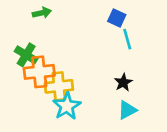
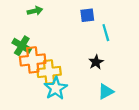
blue square: (117, 18) -> (87, 15), moved, turned -32
black star: (123, 82) -> (96, 62), moved

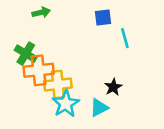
black star: (96, 62) -> (113, 87), moved
cyan triangle: (106, 92) -> (99, 108), moved

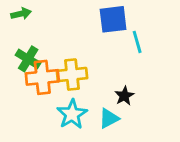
green arrow: (41, 12) -> (21, 14), moved
blue square: (103, 18) -> (113, 19), size x1.5
yellow cross: (58, 84) -> (72, 75), moved

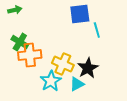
yellow cross: (72, 75) -> (63, 64), moved, turned 30
black star: (124, 96) -> (88, 68), size x1.5

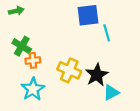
orange cross: (30, 55) -> (33, 60), size x0.6
cyan star: (51, 81) -> (33, 89), moved
cyan triangle: (77, 84) -> (111, 92), moved

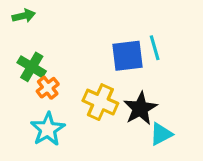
blue square: (88, 15) -> (128, 56), moved
orange cross: (33, 60) -> (48, 88), turned -32

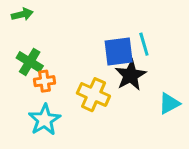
orange cross: (48, 88) -> (44, 81), turned 30
black star: (140, 108) -> (131, 75), moved
cyan triangle: (161, 134) -> (169, 103), moved

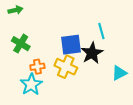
blue square: (119, 51) -> (71, 45), moved
orange cross: (44, 81) -> (37, 67), moved

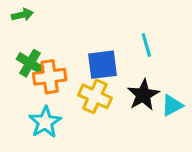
black star: (92, 53) -> (143, 95), moved
orange cross: (37, 67) -> (50, 77), moved, size x1.5

